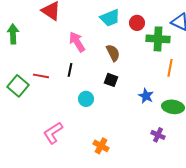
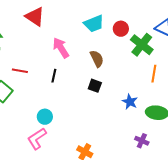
green cross: (158, 39) -> (142, 45), turned 35
red line: (41, 76) -> (20, 71), moved
cyan circle: (86, 99) -> (45, 117), moved

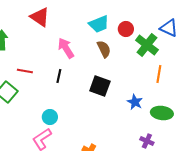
brown semicircle: (97, 59) -> (104, 49), moved
black square: (95, 86) -> (100, 86), size x1.5

